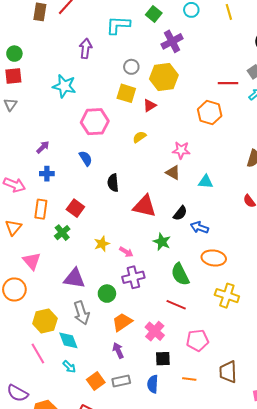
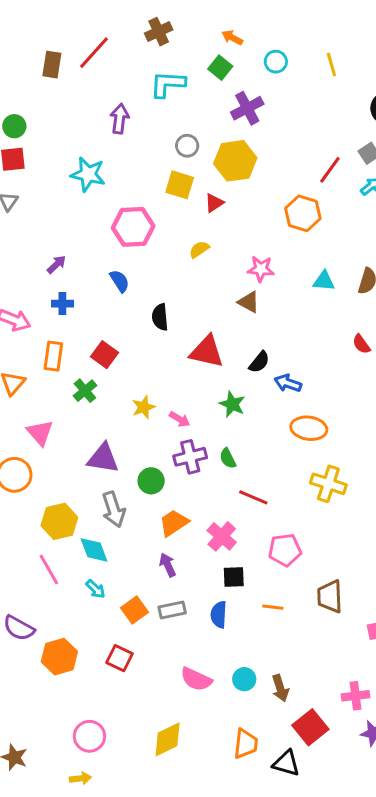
red line: (228, 83) -> (330, 170), turned -54
cyan triangle: (206, 182) -> (324, 281), moved
green semicircle: (180, 274) -> (228, 458), moved, size x0.6

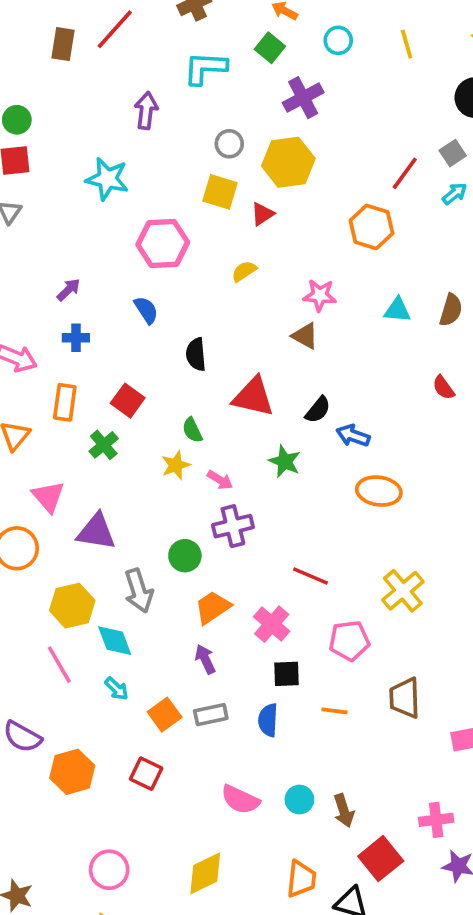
purple triangle: (103, 458) -> (96, 532), moved
green semicircle: (228, 458) -> (192, 430), moved
yellow cross: (328, 484) -> (403, 591), moved, turned 32

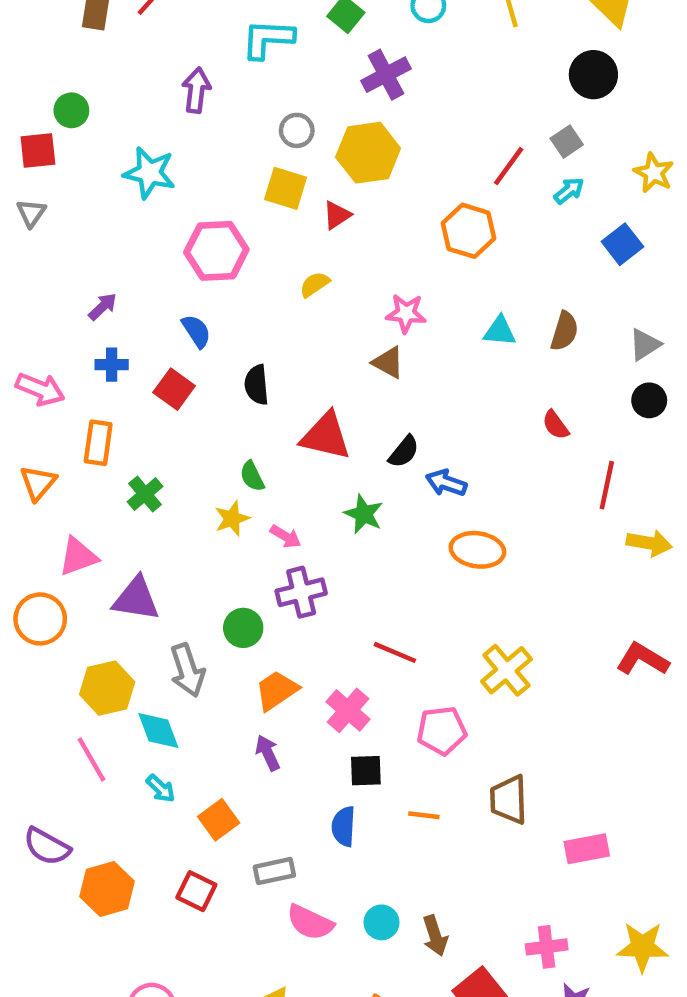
green circle: (17, 120) -> (71, 110), moved
red square: (128, 401) -> (174, 389), moved
pink triangle: (48, 497) -> (78, 557), turned 51
gray rectangle: (211, 715) -> (274, 871), moved

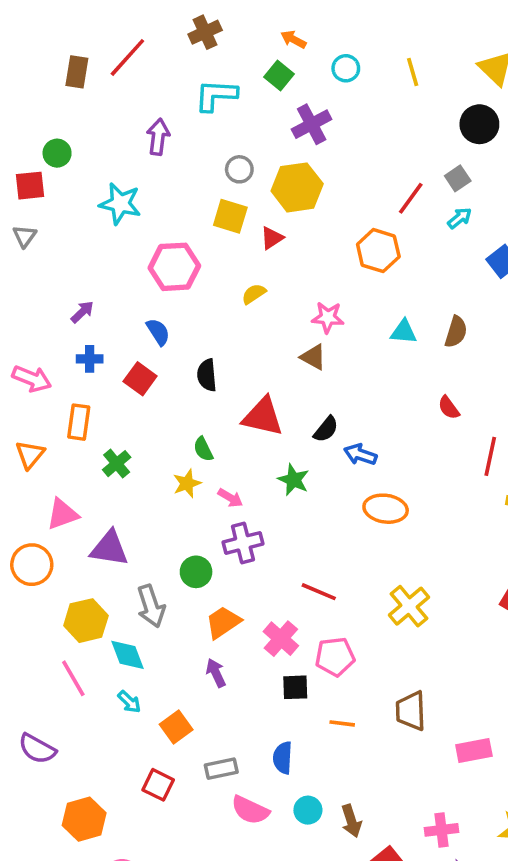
pink pentagon: (442, 731) -> (335, 657), moved
blue semicircle: (344, 826) -> (283, 758), moved
orange hexagon: (107, 889) -> (84, 819), moved

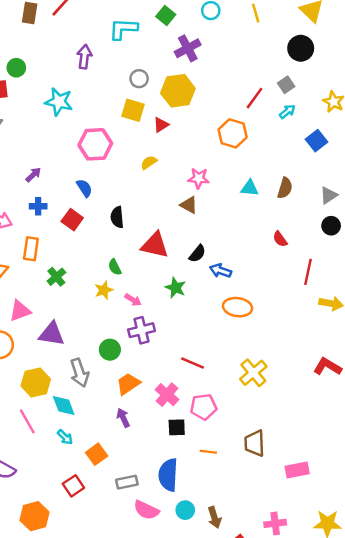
blue semicircle: (283, 758) -> (168, 475), size x1.5
red square: (158, 785) -> (73, 486), moved, turned 30

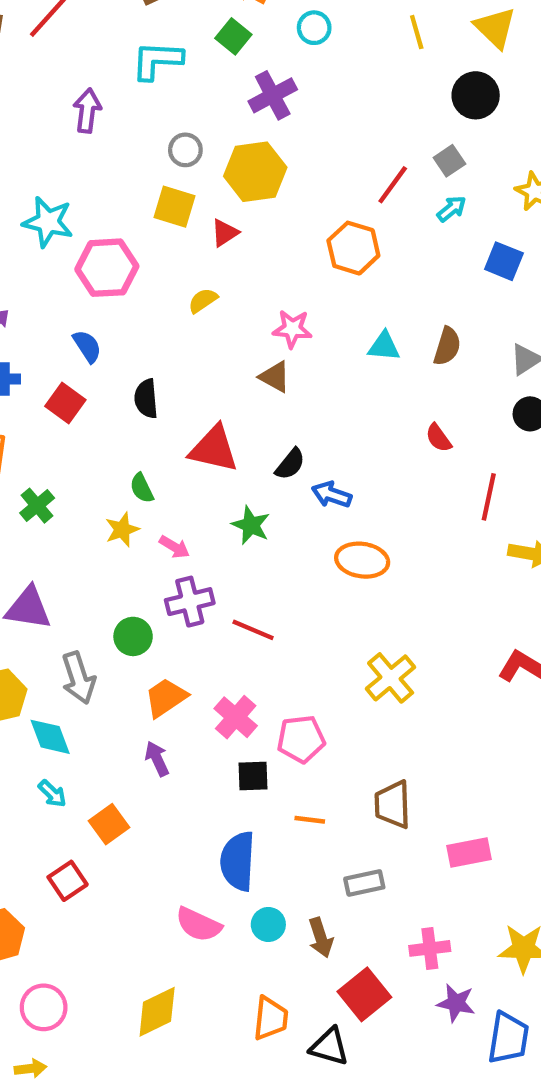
yellow line: (256, 13) -> (417, 32), moved
cyan star: (59, 102) -> (48, 222), moved
blue square: (316, 141) -> (504, 261), turned -30
red line: (193, 363) -> (253, 630), moved
gray rectangle: (127, 482) -> (364, 883), moved

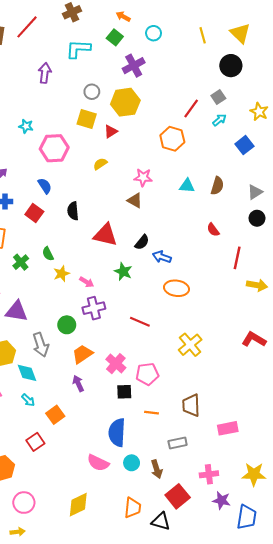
cyan star: (48, 222) -> (26, 126), size x0.6
blue square: (504, 261) -> (244, 145), turned 30
green semicircle: (142, 488) -> (48, 254), moved
red line: (253, 630) -> (140, 322), moved

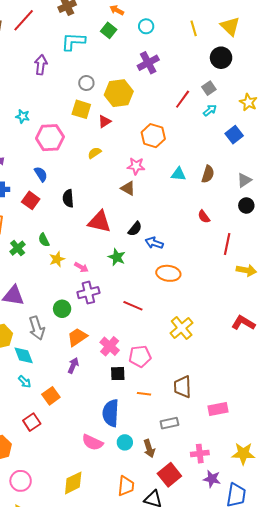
purple cross: (134, 66) -> (148, 63), moved
orange hexagon: (172, 139) -> (153, 136), moved
purple arrow: (78, 383) -> (73, 365), turned 49

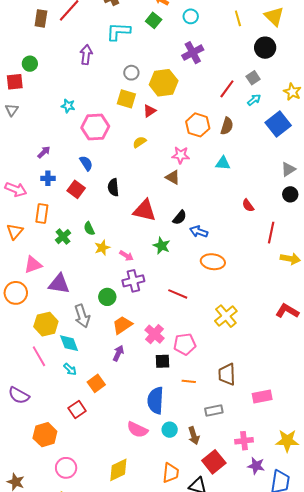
blue square: (234, 135) -> (278, 124), size x1.4
brown semicircle: (208, 174) -> (227, 126), moved

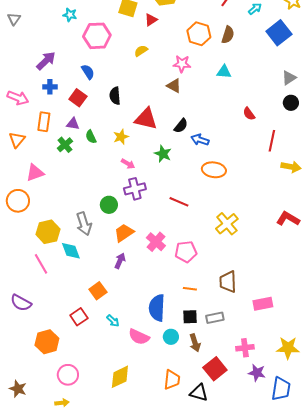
purple arrow: (44, 152) -> (46, 61), size x1.5
yellow star: (102, 248) -> (121, 137), moved
purple triangle: (59, 284) -> (73, 124), moved, size x0.6
black square: (163, 361) -> (190, 317), moved
cyan arrow: (70, 369) -> (113, 321), moved

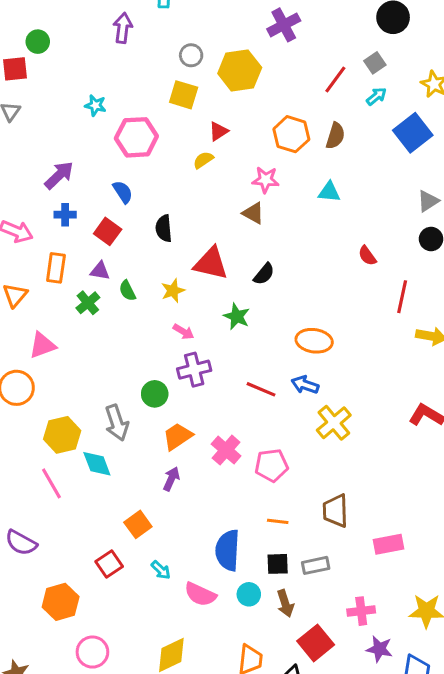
red triangle: (151, 20) -> (218, 131), moved
blue arrow: (200, 140) -> (305, 385), moved

